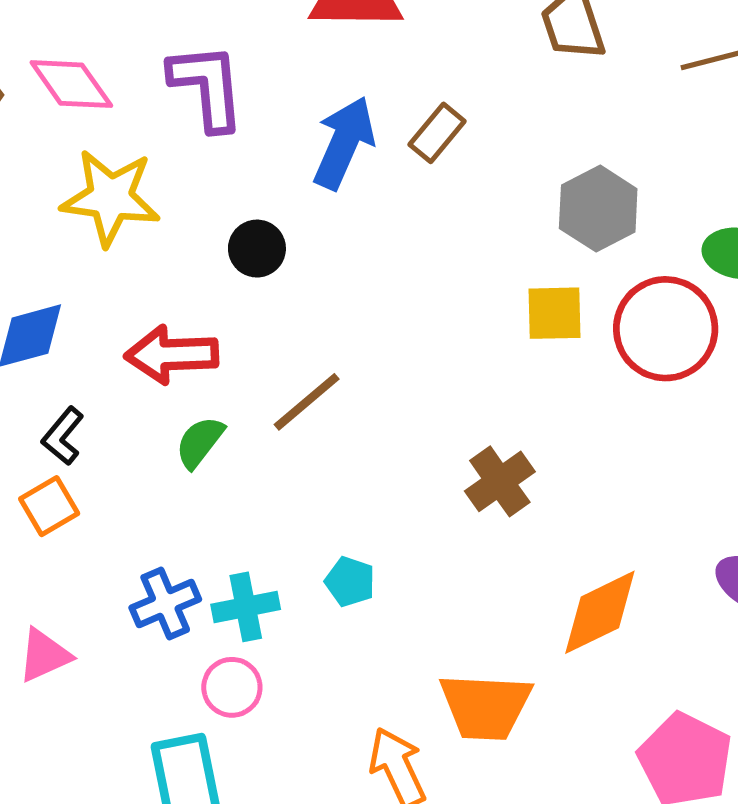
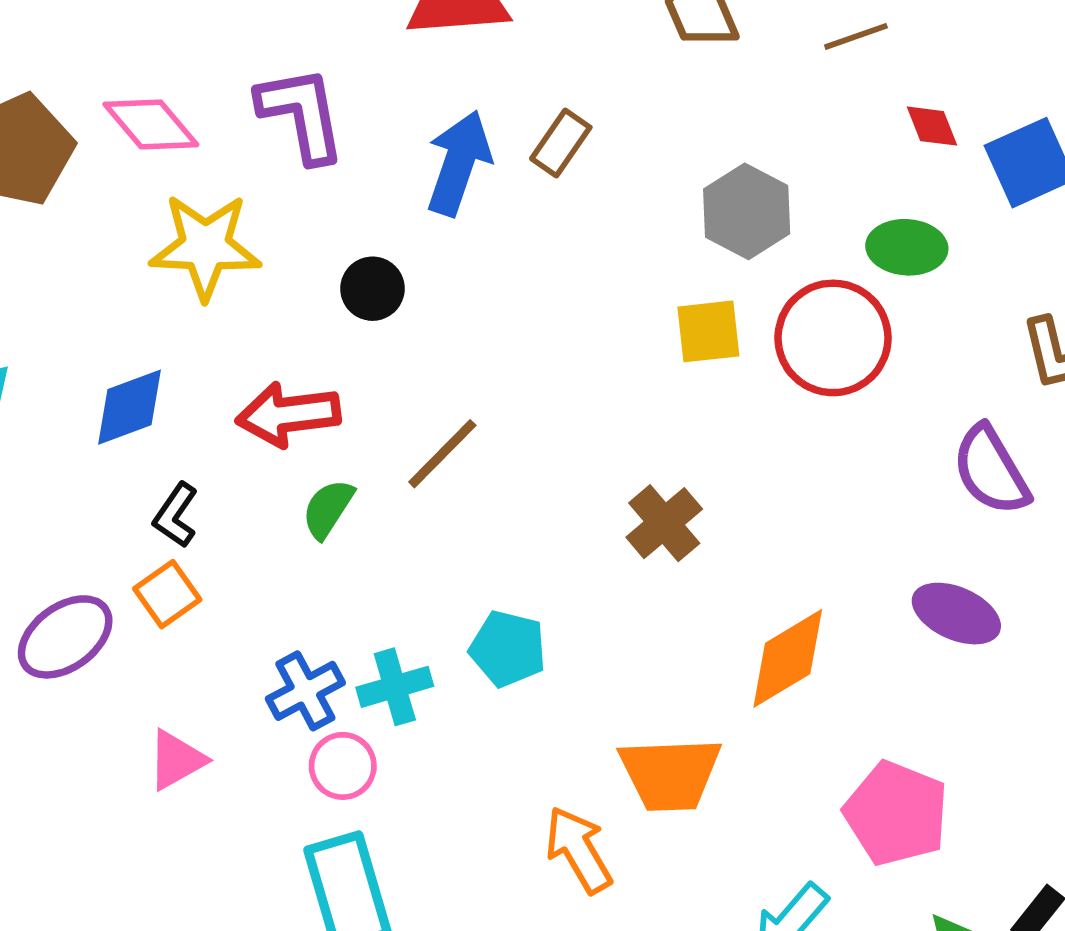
cyan pentagon: (350, 582) -> (508, 649), size x1.4
pink circle: (232, 687) -> (343, 766), moved

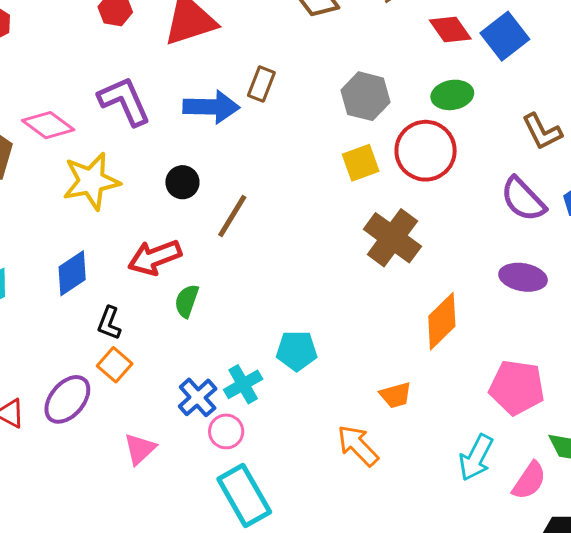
red diamond: (932, 126) -> (450, 29), size x1.4
blue arrow: (459, 163) -> (211, 107), turned 86
brown line: (442, 454) -> (232, 216), moved
brown cross: (664, 523) -> (392, 238), moved, size x1.4
orange trapezoid: (670, 774) -> (396, 395), size x0.6

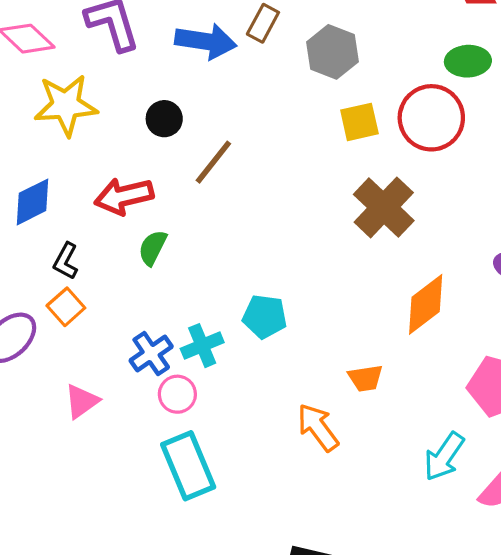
gray hexagon: (365, 96) -> (332, 52), moved

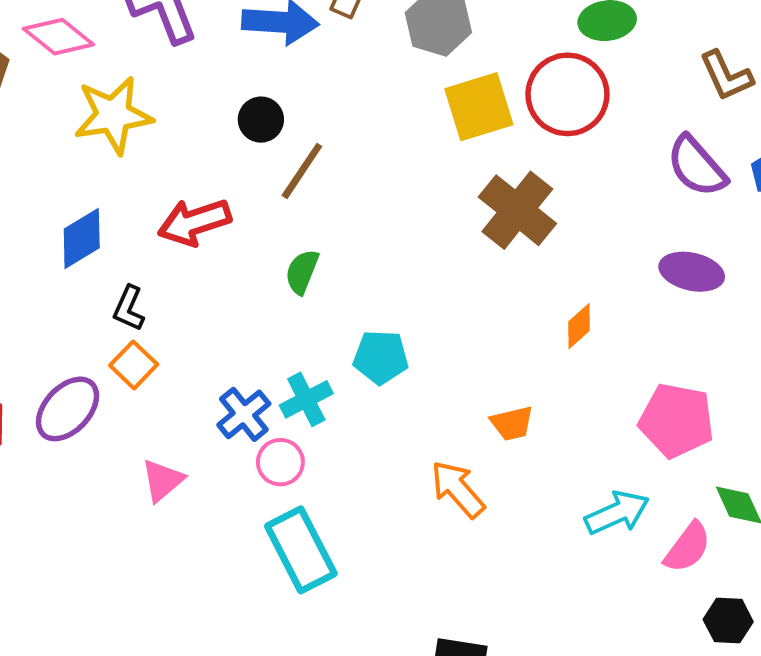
black circle: (164, 119) -> (261, 120), moved
yellow square: (359, 122) -> (479, 107), size x1.4
green semicircle: (153, 248) -> (302, 272), moved
orange diamond: (426, 304) -> (579, 326), size x0.6
cyan arrow: (444, 457) -> (617, 513), turned -144

